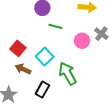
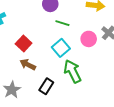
cyan square: (45, 57) -> (61, 48), moved

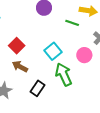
green line: (62, 23) -> (72, 23), moved
pink circle: (89, 39) -> (84, 55), moved

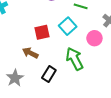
red square: (17, 46) -> (42, 32), moved, turned 35
cyan square: (53, 51) -> (68, 26), moved

